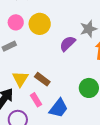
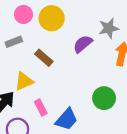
yellow triangle: (20, 79) -> (24, 81), turned 30
brown rectangle: (42, 79) -> (44, 58), moved

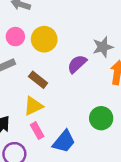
yellow triangle: (24, 81) -> (33, 106), moved

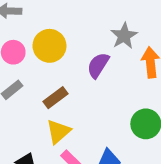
brown rectangle: (38, 80) -> (56, 98), turned -60

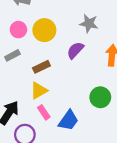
gray star: (124, 36) -> (89, 23), moved, turned 30

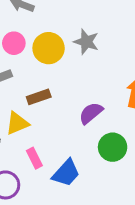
gray star: (89, 23) -> (86, 42), moved
purple semicircle: (75, 50) -> (91, 113), moved
yellow triangle: (39, 91) -> (17, 123), moved

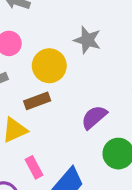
yellow circle: (49, 48) -> (49, 66), moved

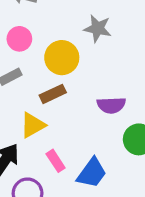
purple semicircle: (94, 117) -> (111, 105), turned -136

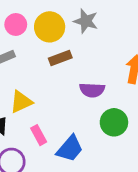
yellow circle: (62, 58) -> (50, 27), moved
brown rectangle: (53, 94) -> (60, 58), moved

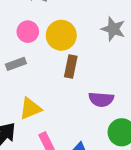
gray star: (86, 21) -> (113, 29), moved
brown rectangle: (60, 58) -> (71, 66), turned -60

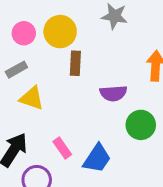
yellow triangle: (30, 109) -> (32, 98), moved, turned 50

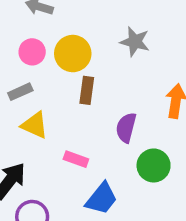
purple semicircle: (113, 93) -> (126, 128), turned 104
pink rectangle: (62, 148) -> (76, 159), moved, turned -40

